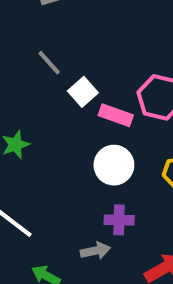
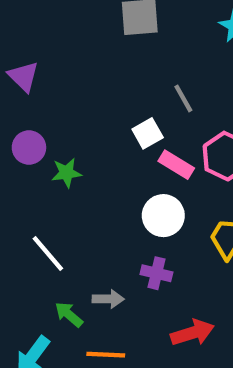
gray line: (49, 63) -> (183, 98), moved
gray arrow: (95, 251) -> (108, 299), moved

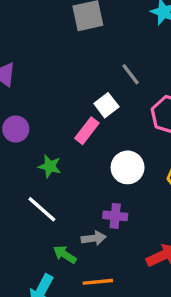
pink rectangle: (176, 165) -> (87, 131), moved, turned -76
green star: (66, 173) -> (50, 166), moved, turned 30
purple cross: (156, 273) -> (115, 216), moved

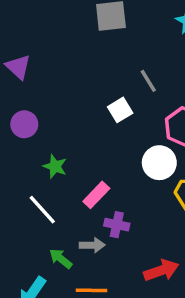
pink rectangle: (87, 131) -> (96, 195), moved
white circle: (128, 167) -> (159, 163), moved

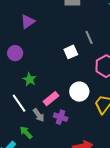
purple triangle: (18, 67) -> (28, 22), moved, turned 35
white circle: (159, 163) -> (79, 92), moved
gray arrow: (92, 245) -> (39, 115), moved, turned 48

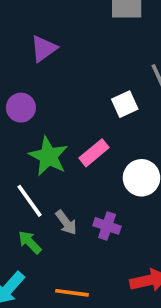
green star: (30, 79) -> (48, 156), size x1.5
pink rectangle: (51, 99) -> (94, 153), moved
green arrow: (26, 132) -> (30, 242), moved

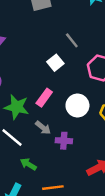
gray arrow: (66, 222) -> (43, 128), moved
green arrow: (30, 242) -> (28, 164), moved

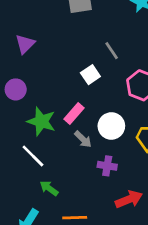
gray arrow: (43, 128) -> (83, 139), moved
purple cross: (64, 141) -> (107, 166), moved

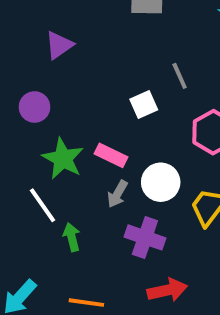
pink rectangle: (74, 114) -> (111, 155), turned 65
gray arrow: (83, 139) -> (117, 194), turned 66
purple cross: (107, 166) -> (145, 237), size x1.4
green arrow: (49, 188) -> (72, 237), moved, turned 30

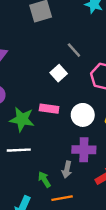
gray arrow: (117, 194) -> (67, 170), moved
white line: (42, 205) -> (19, 150), turned -40
green arrow: (72, 237) -> (44, 179), moved

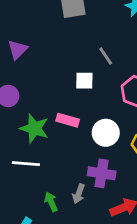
white square: (59, 73) -> (84, 81), turned 35

